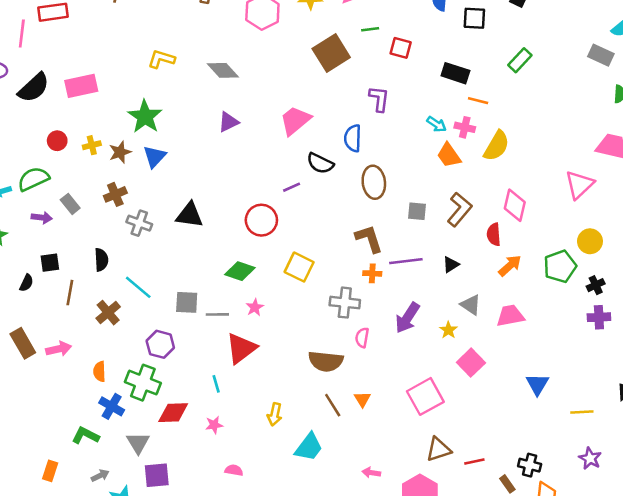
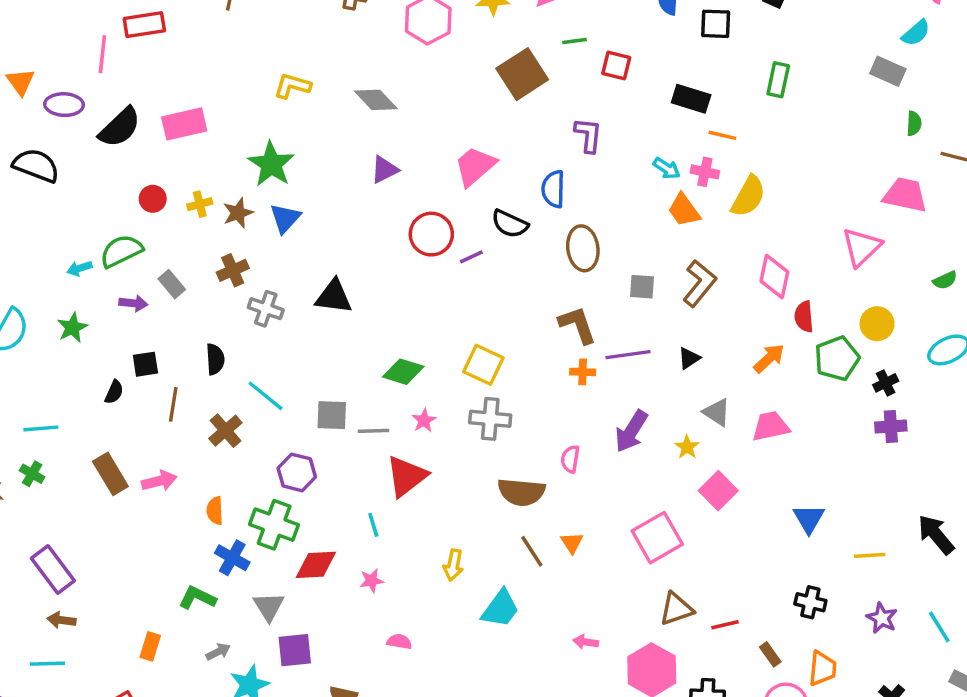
green rectangle: (520, 60) -> (778, 80), turned -30
red circle: (261, 220) -> (431, 234), moved
red semicircle: (494, 234) -> (804, 317), moved
gray cross: (345, 303) -> (490, 419), moved
black cross: (530, 465) -> (810, 602), moved

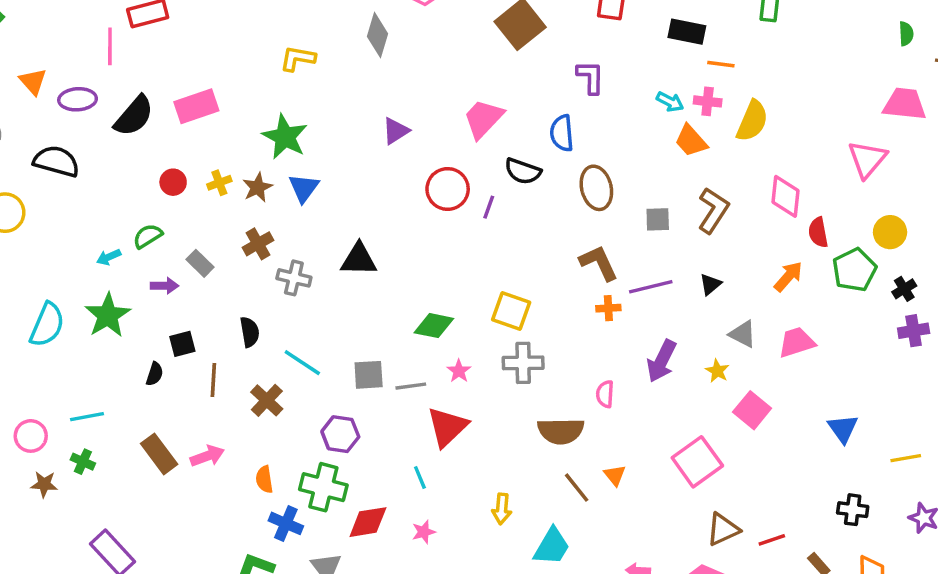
gray diamond: (376, 100) -> (377, 35), moved, turned 66
green semicircle: (121, 251) -> (148, 236), size x0.7
purple line: (471, 257) -> (489, 207), turned -40
green star: (72, 328) -> (108, 315), size x1.5

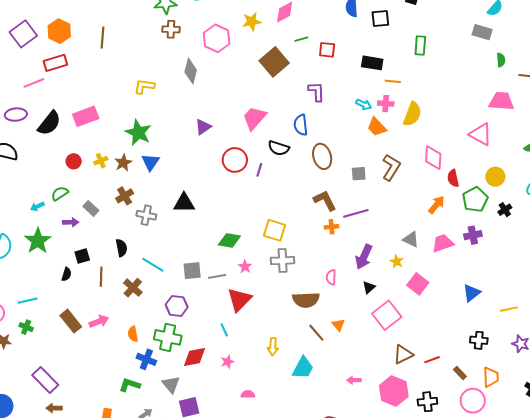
pink line: (110, 46) -> (34, 83), turned 70
pink triangle: (867, 159) -> (481, 134), turned -40
black triangle: (710, 284) -> (369, 287), moved
purple cross: (914, 331) -> (473, 235), moved
blue triangle: (843, 428) -> (471, 293), turned 30

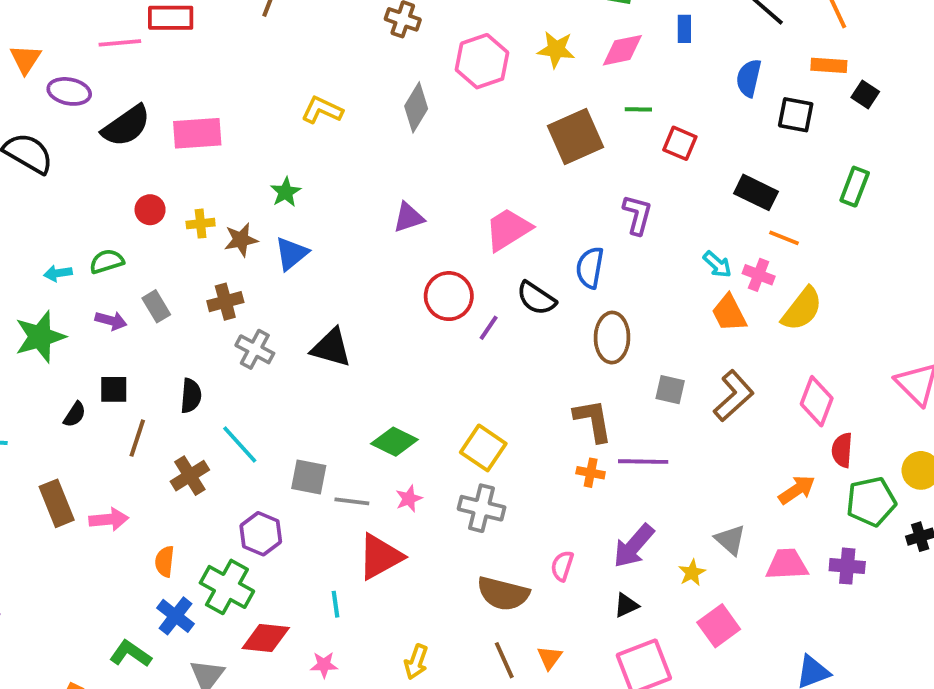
green star: (138, 133) -> (286, 192), size x0.6

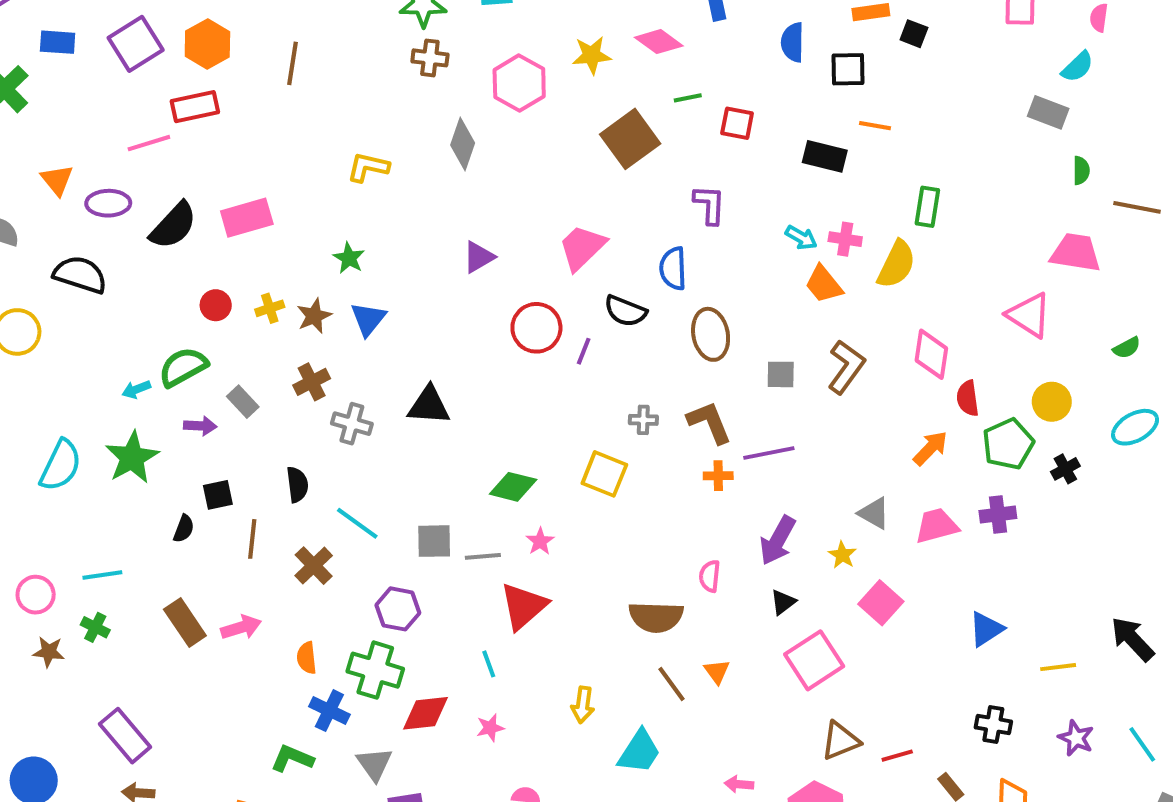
pink diamond: (622, 50) -> (659, 42), turned 60
green rectangle: (855, 187) -> (927, 207), moved
orange line: (784, 238) -> (875, 126), moved
green semicircle: (107, 261) -> (183, 367), size x1.4
gray cross: (482, 508) -> (643, 420), moved, size x0.6

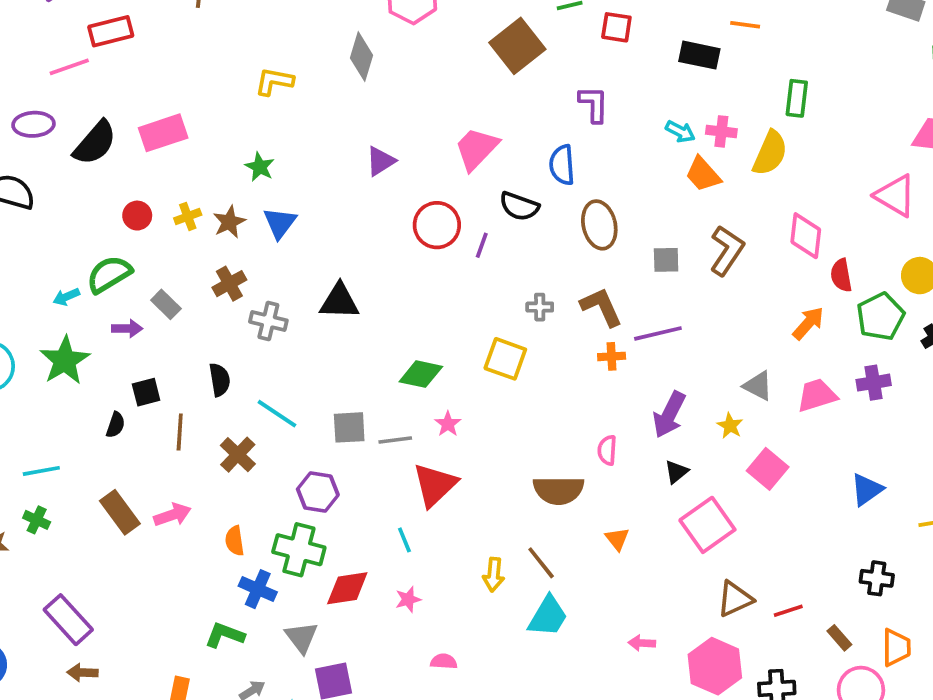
brown line: (672, 684) -> (541, 563), moved

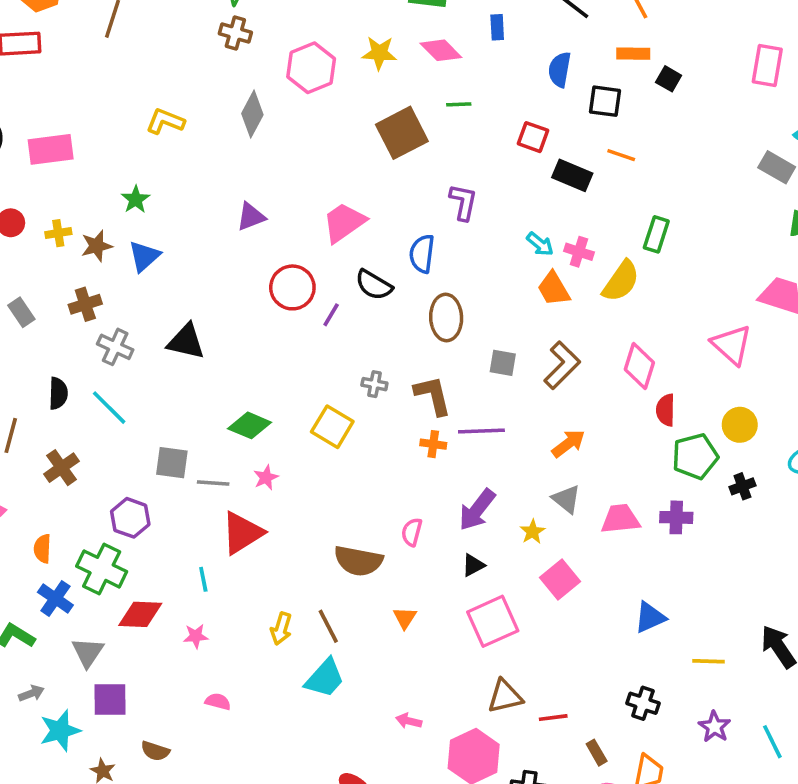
red square: (616, 27) -> (533, 137), moved
orange arrow: (808, 323) -> (568, 443), moved
cyan line: (277, 414) -> (109, 408), moved

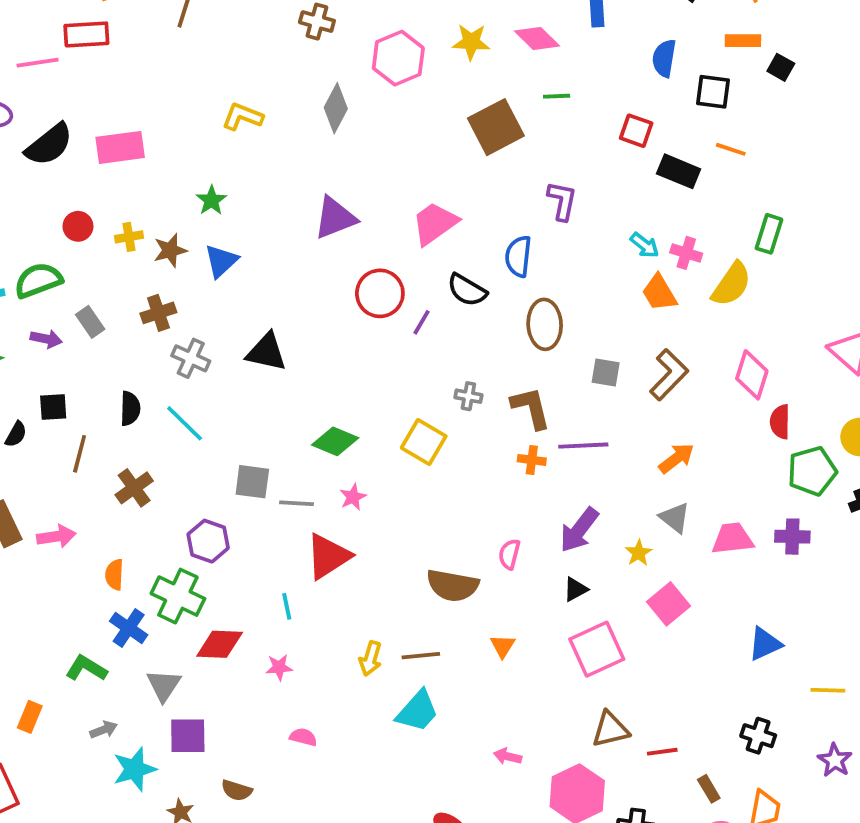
purple triangle: (251, 217) -> (335, 218), size x1.4
brown line: (328, 626) -> (421, 656), turned -68

